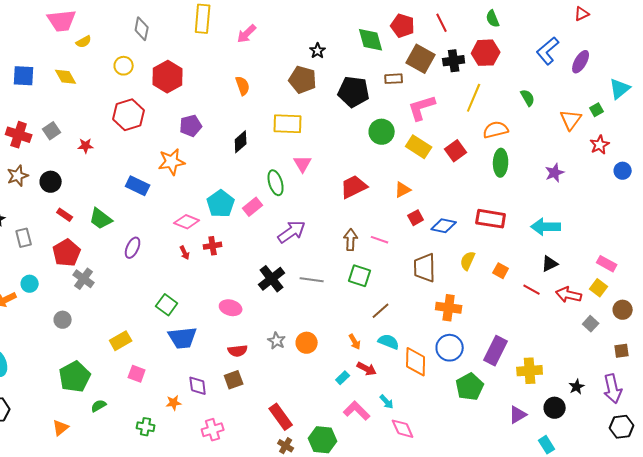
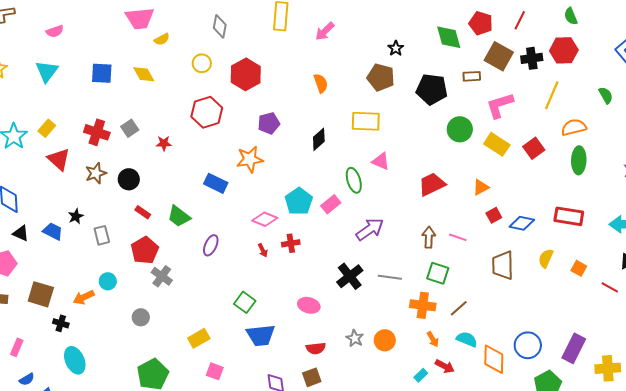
red line: (442, 23) -> (520, 20), turned 54
pink triangle: (303, 164) -> (381, 161), turned -36
orange cross: (449, 308) -> (423, 305), moved

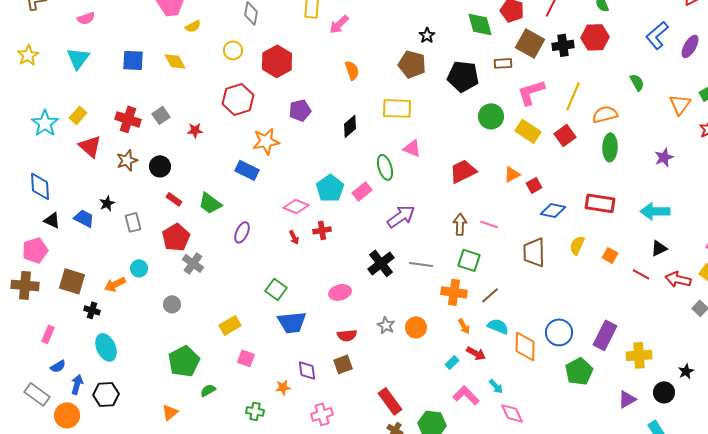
pink arrow: (325, 31) -> (339, 24), moved
yellow line: (552, 95) -> (573, 96), moved
orange star: (250, 159) -> (266, 141), moved
red square: (494, 215) -> (534, 185), moved
pink ellipse: (309, 305) -> (340, 292), turned -30

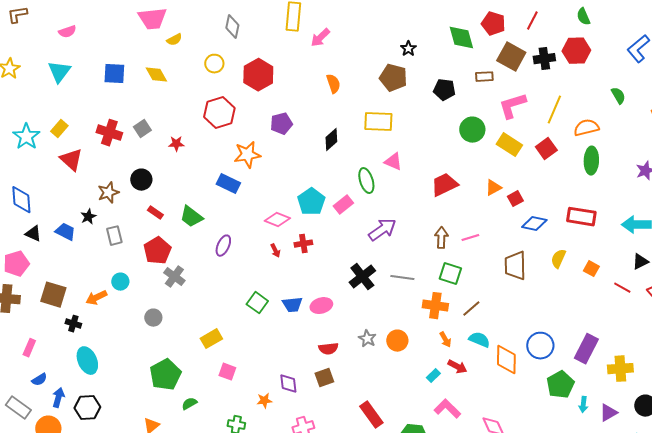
black pentagon: (463, 76) -> (444, 90), size x0.7
brown star: (127, 160) -> (108, 193), moved
pink line: (489, 224) -> (470, 238), turned -36
blue trapezoid: (292, 322) -> (292, 305), moved, size x0.7
cyan arrow: (496, 386) -> (583, 405), moved, turned 49

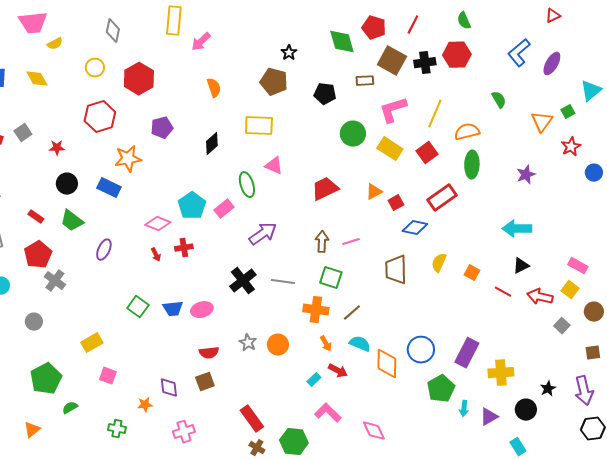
black circle: (141, 180) -> (67, 184), moved
red rectangle: (581, 217) -> (442, 198), moved, turned -44

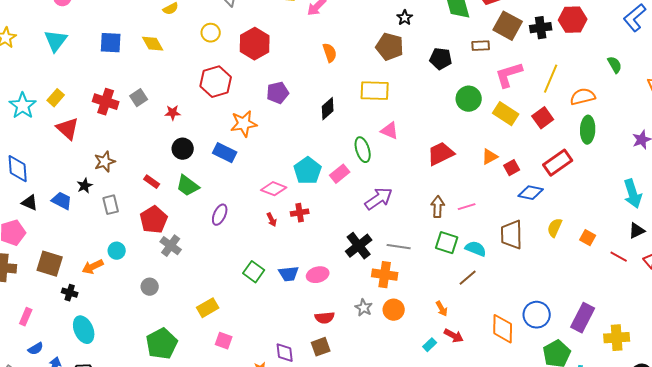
cyan arrow: (517, 229) -> (633, 194), turned -108
orange cross: (316, 310) -> (385, 275), moved
cyan semicircle: (360, 344) -> (476, 249), moved

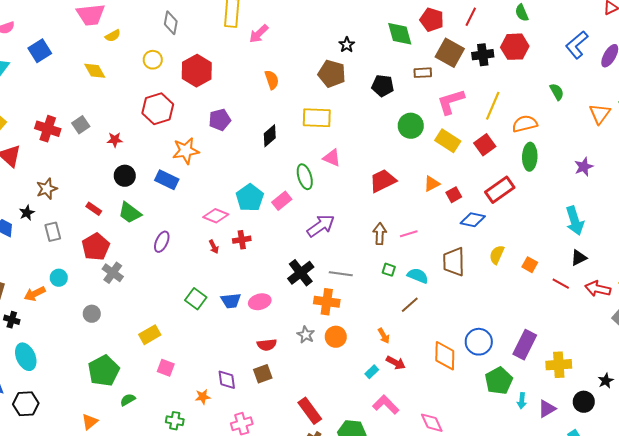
blue square: (111, 43) -> (40, 51), moved, turned -35
green square: (447, 243) -> (389, 270), size x0.6

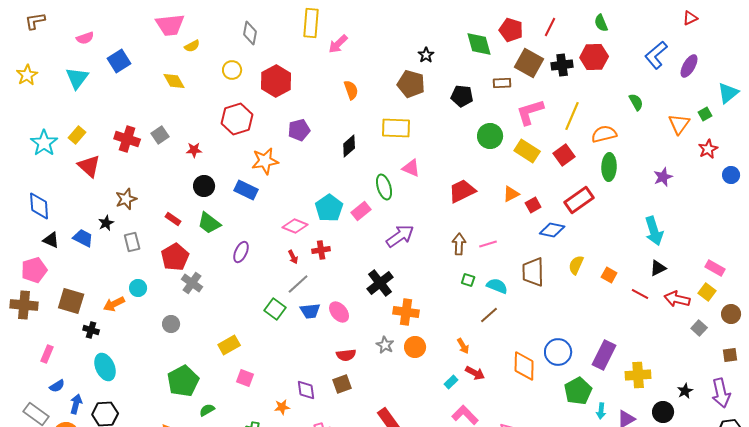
gray line: (341, 274) -> (298, 284), moved, turned -50
pink ellipse: (260, 302) -> (339, 312), turned 65

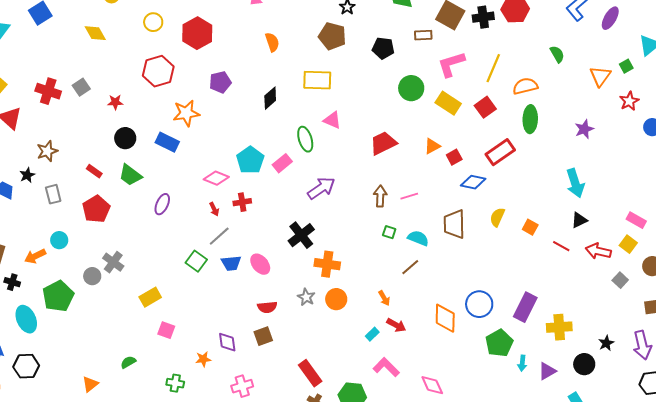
gray cross: (192, 283) -> (113, 262), moved
green pentagon: (183, 381) -> (58, 296), moved

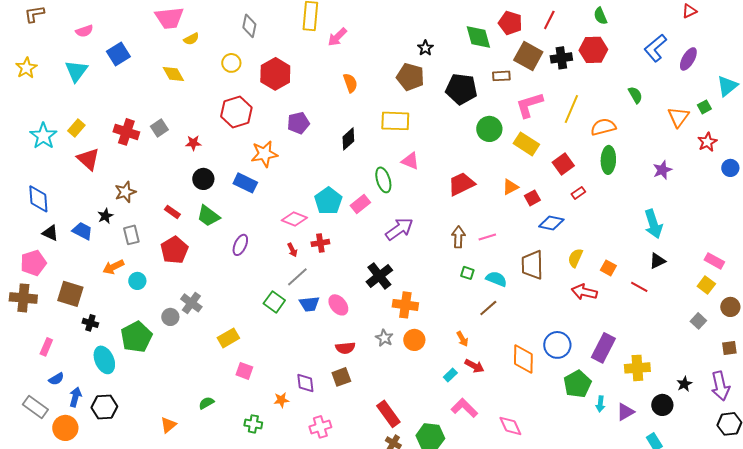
black pentagon: (383, 48) -> (461, 89), size x1.4
red square: (485, 107) -> (563, 164), moved
red rectangle: (500, 152) -> (578, 193), size x0.5
red arrow: (598, 251) -> (584, 292), moved
orange arrow: (35, 256) -> (113, 267), moved

